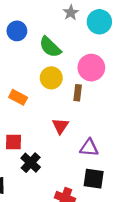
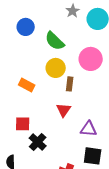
brown rectangle: (78, 93) -> (70, 84), moved

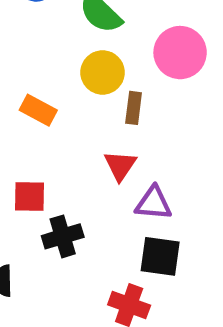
purple triangle: (89, 129) -> (153, 203), moved
black cross: (38, 142) -> (63, 236), turned 30
black square: (93, 156) -> (160, 256), moved

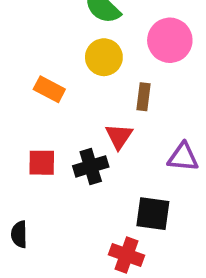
brown rectangle: (134, 108) -> (143, 97), moved
purple triangle: (153, 203) -> (183, 157), moved
black cross: (63, 236) -> (91, 166), moved

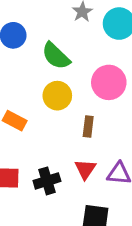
red triangle: (119, 136) -> (85, 169), moved

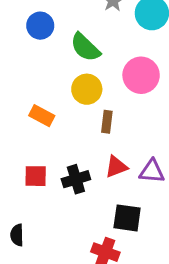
brown rectangle: (88, 127) -> (107, 122), moved
red triangle: (85, 169) -> (116, 167), turned 35

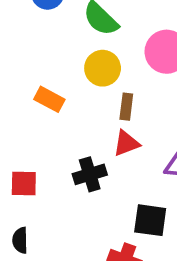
red triangle: (116, 167) -> (126, 143), moved
red square: (36, 176) -> (24, 184), moved

